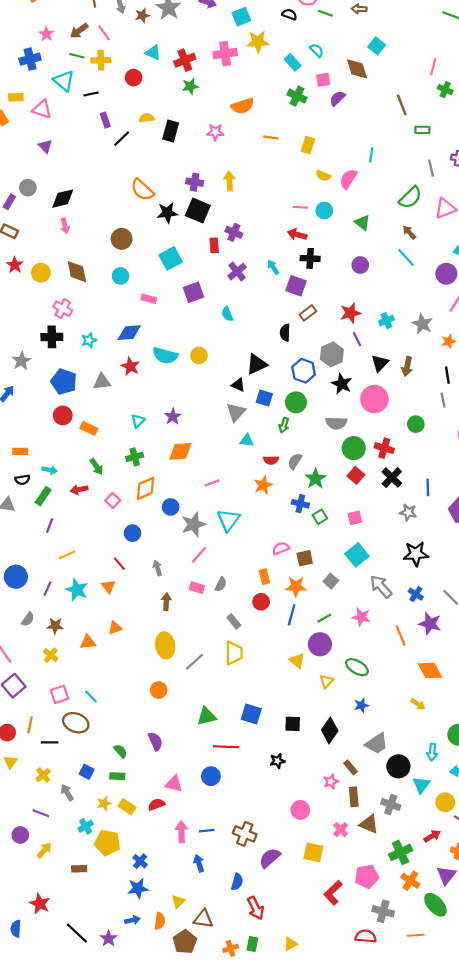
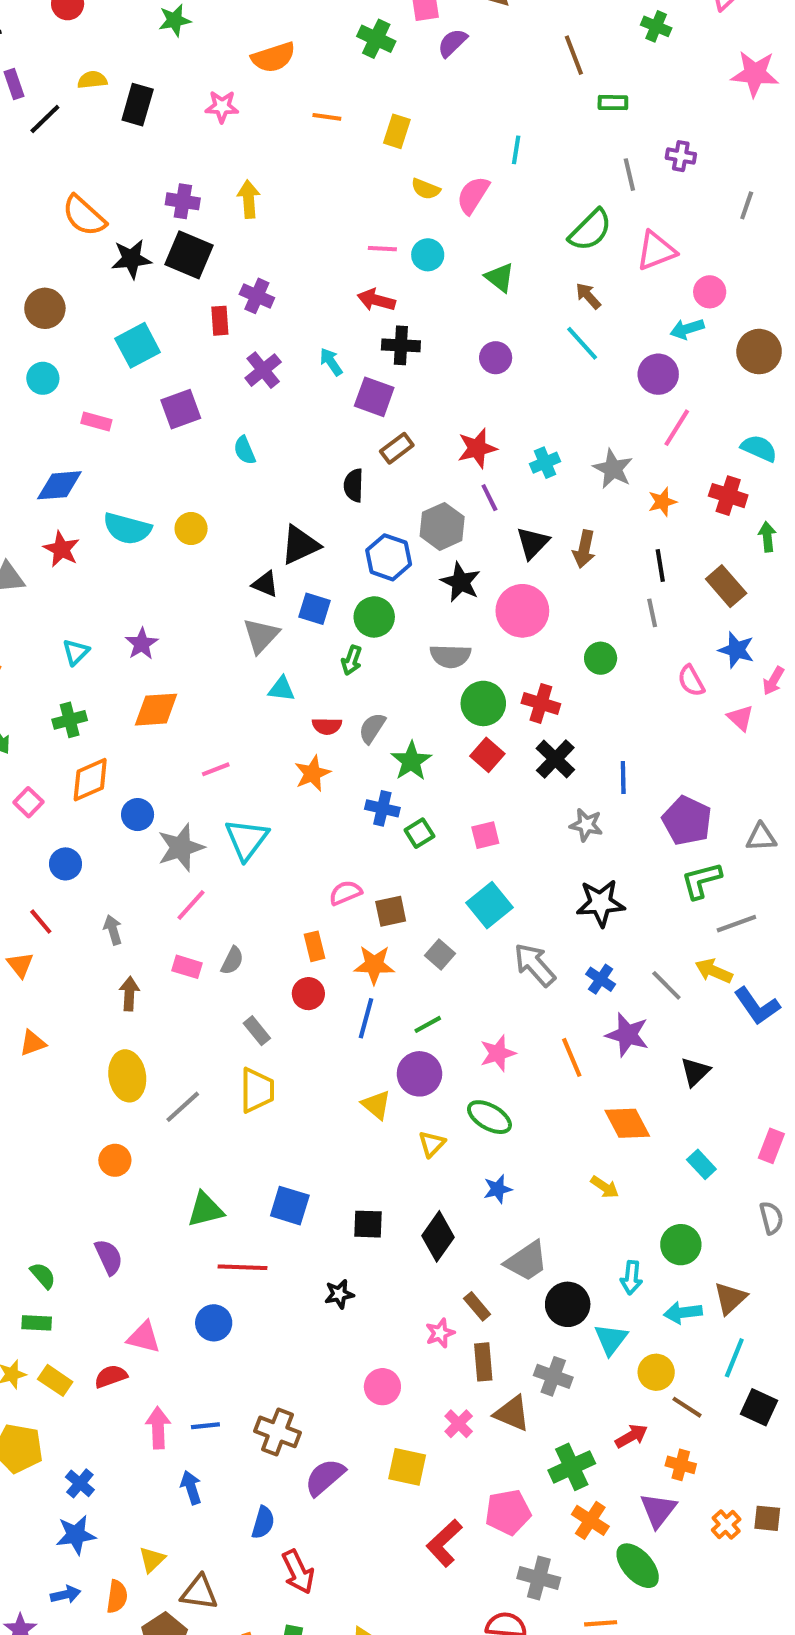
pink star: (361, 617) -> (498, 1053), moved, turned -30

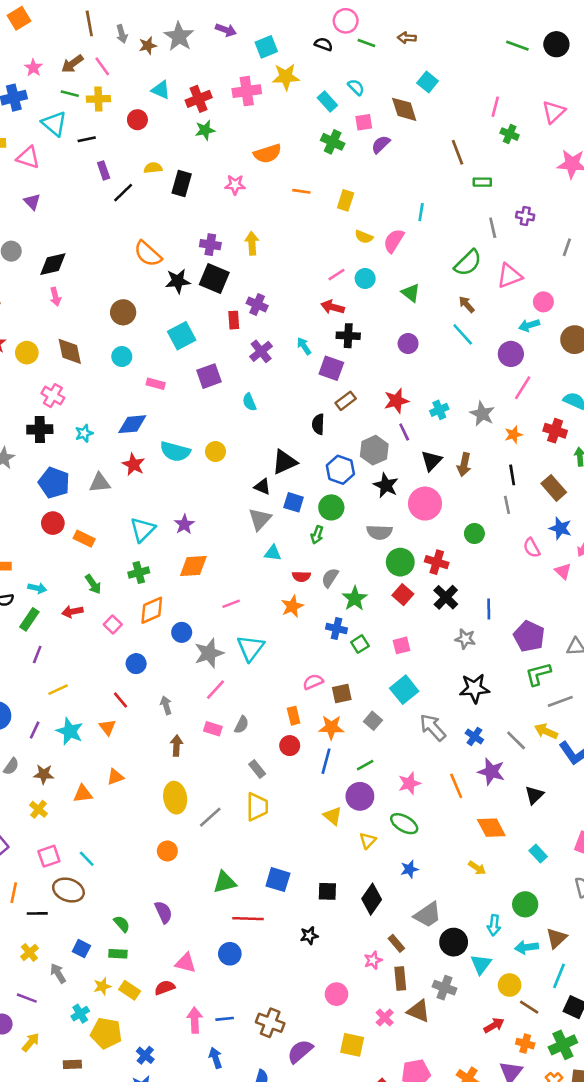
pink line: (382, 249) -> (337, 275), turned -36
cyan triangle: (76, 652) -> (143, 530), size x1.5
green cross: (572, 1467) -> (563, 1045), moved

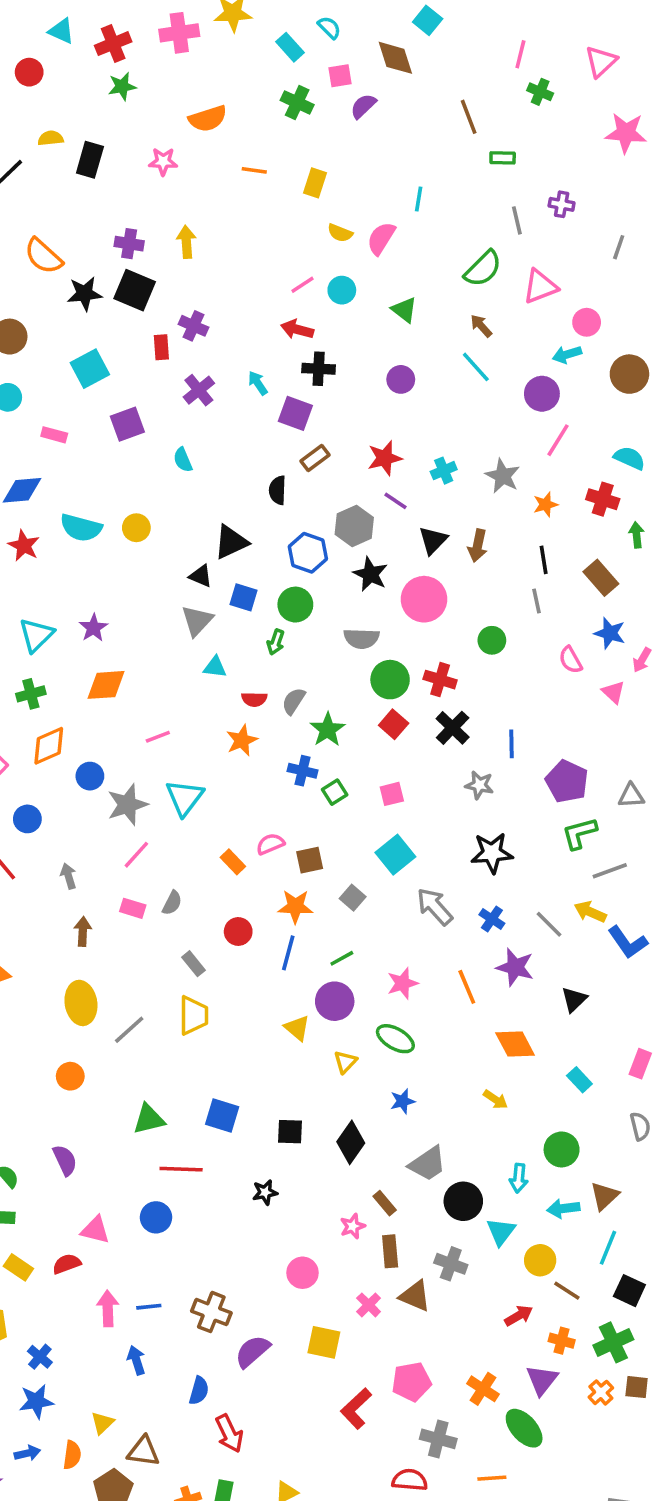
purple line: (404, 432) -> (395, 501), turned -30
orange rectangle: (294, 716) -> (233, 862), moved, turned -30

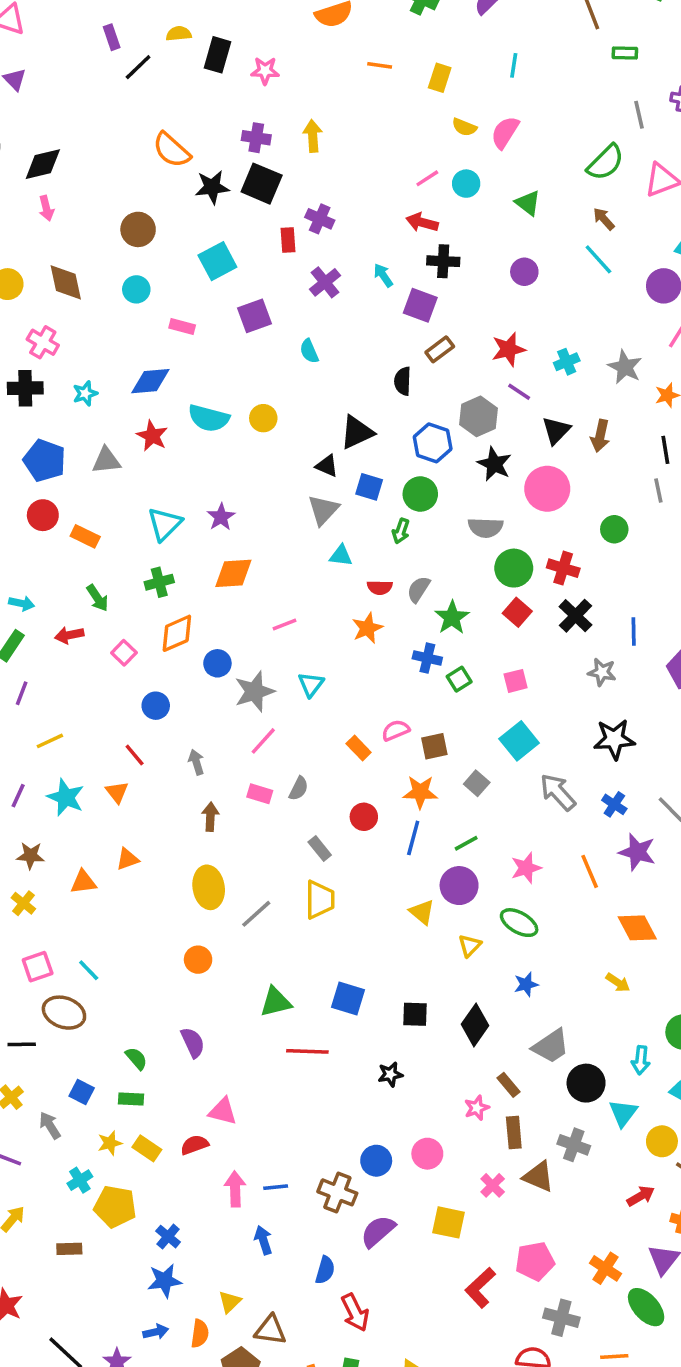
pink star: (163, 161) -> (265, 71), moved
cyan line: (419, 199) -> (514, 65), moved
cyan triangle: (185, 798) -> (311, 684), size x0.7
blue circle: (156, 1217) -> (376, 1161), moved

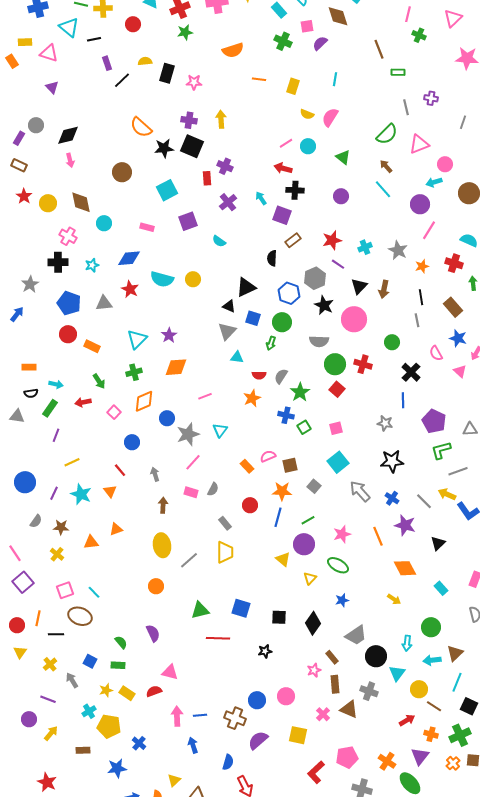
cyan circle: (136, 289) -> (104, 223), moved
cyan semicircle: (309, 351) -> (219, 241), turned -32
black cross: (575, 616) -> (411, 372), moved
blue star: (165, 1281) -> (117, 768), moved

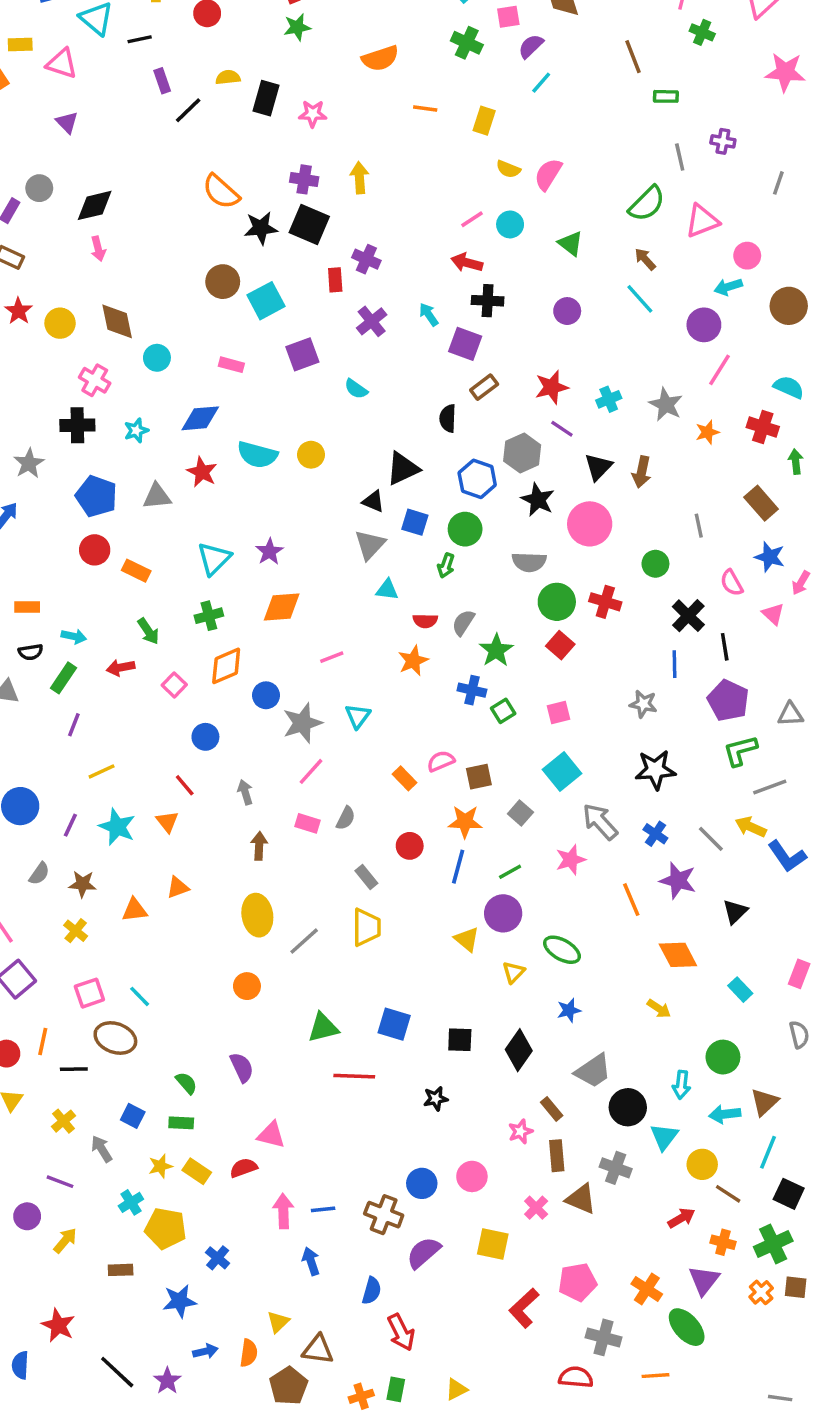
cyan line: (335, 79) -> (541, 83), moved, turned 32
brown circle: (122, 172) -> (223, 282), moved
black line: (421, 297) -> (725, 647), moved
pink star: (342, 534) -> (571, 860), moved

